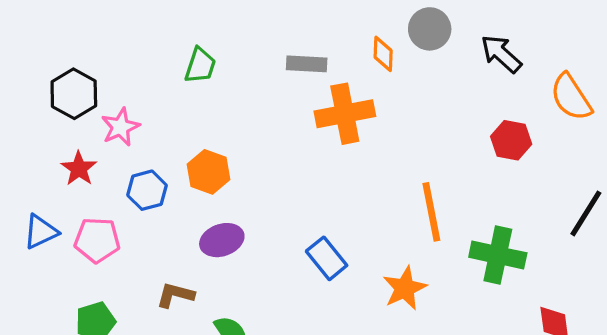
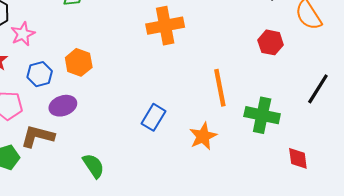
purple ellipse: (222, 240) -> (63, 106), moved
blue rectangle: (327, 258) -> (154, 117), turned 70
brown L-shape: (175, 295) -> (38, 136), moved, size x1.4

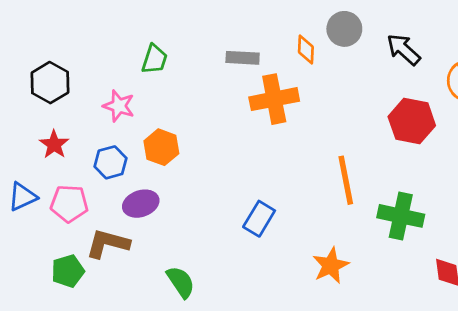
pink star: (23, 34) -> (119, 106), moved, turned -30
red hexagon: (271, 42) -> (412, 121), size x1.4
orange star: (203, 136) -> (331, 265), moved

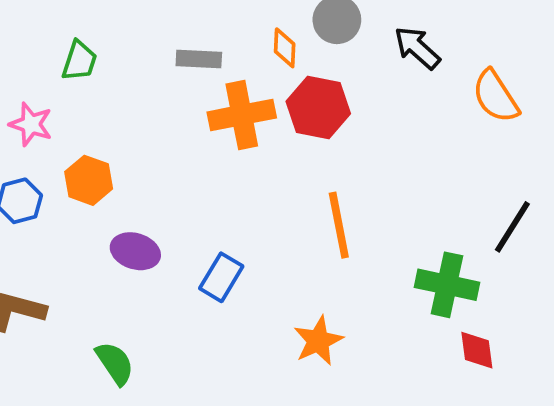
red hexagon: (412, 121) -> (318, 108), moved
purple ellipse: (141, 204) -> (135, 251), moved, turned 36
green cross: (401, 216) -> (447, 285), moved

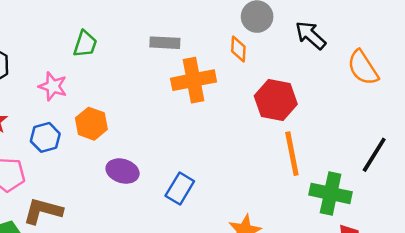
orange diamond: (285, 48) -> (238, 49), moved
red hexagon: (318, 108) -> (276, 100), moved
orange line: (339, 225) -> (292, 154), moved

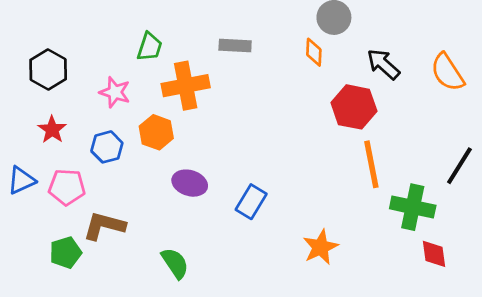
black arrow: (311, 35) -> (383, 64), moved
orange cross: (194, 80) -> (186, 86), moved

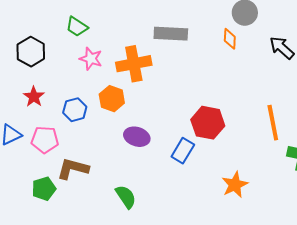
gray rectangle: (235, 45) -> (171, 34), size x1.4
green trapezoid: (150, 47) -> (77, 27), moved, turned 105
pink star: (115, 92) -> (91, 59), moved
red hexagon: (354, 107) -> (208, 123), moved

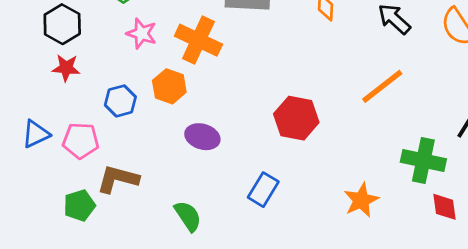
orange cross: (134, 64) -> (198, 40), turned 36
red star: (34, 97) -> (66, 68), moved, turned -30
orange line: (273, 123) -> (382, 86), moved, turned 63
blue rectangle: (183, 151) -> (263, 190), moved
orange star: (235, 185) -> (361, 200), moved

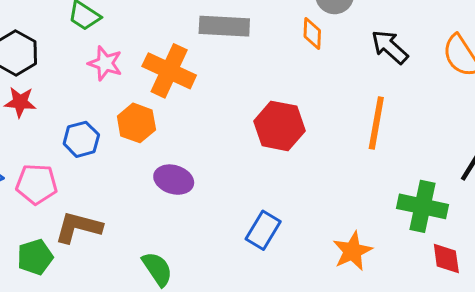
orange line: (382, 86) -> (376, 123), turned -42
red hexagon: (296, 118) -> (279, 126), moved
blue rectangle: (263, 190) -> (263, 230), moved

